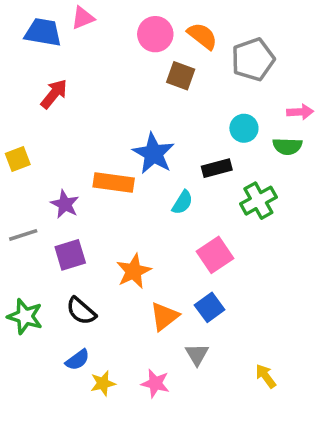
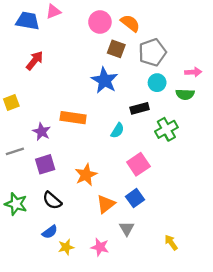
gray pentagon: (253, 59) -> (152, 52), moved
blue star: (153, 154) -> (105, 80), moved

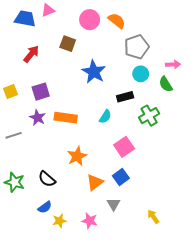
brown square: (116, 49) -> (68, 44), moved
green semicircle: (185, 94) -> (166, 84), turned 56
orange rectangle: (73, 118) -> (66, 118), moved
purple square: (45, 164) -> (41, 92), moved

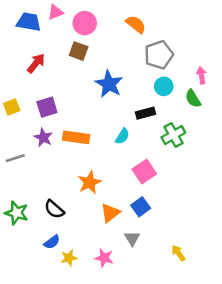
pink circle: (90, 20) -> (85, 23), moved
pink arrow: (173, 64) -> (201, 75), turned -96

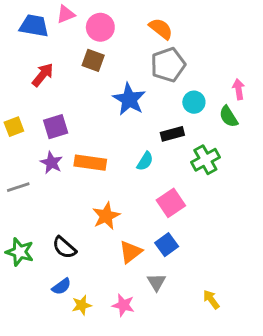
gray pentagon: (159, 55) -> (168, 65), moved

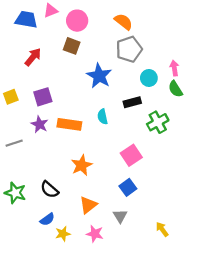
pink arrow: (239, 89) -> (174, 68), moved
cyan semicircle: (145, 161) -> (103, 117), moved, turned 136
orange triangle: (131, 252) -> (88, 205), moved

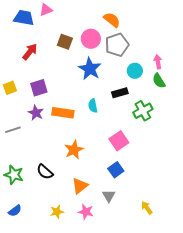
pink circle: (77, 21) -> (91, 39), moved
blue semicircle: (47, 219) -> (15, 211), moved

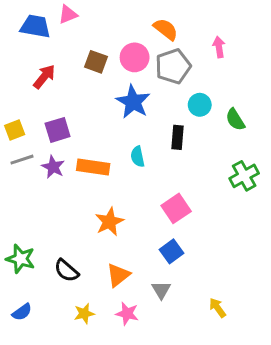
pink arrow: (158, 62) -> (219, 47), moved
black rectangle: (120, 93) -> (177, 137), turned -70
green cross: (143, 111) -> (244, 176), moved
gray line: (13, 130) -> (22, 160), moved
black semicircle: (45, 172) -> (66, 271), moved

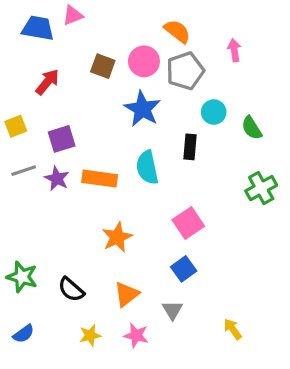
yellow square: (15, 130) -> (16, 126), moved
cyan semicircle: (138, 157) -> (147, 167), size x1.5

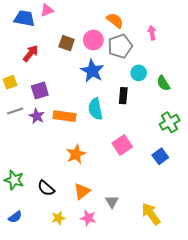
blue square: (184, 269) -> (160, 156), moved
yellow arrow: (233, 329) -> (151, 214), size x1.6

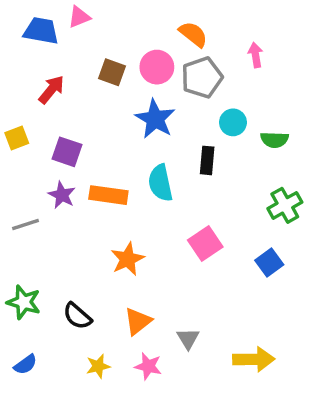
green semicircle: (163, 83) -> (274, 140), turned -56
purple square: (40, 90) -> (67, 152), turned 36
gray line: (15, 111) -> (25, 224), moved
yellow arrow: (151, 214) -> (254, 359), turned 125

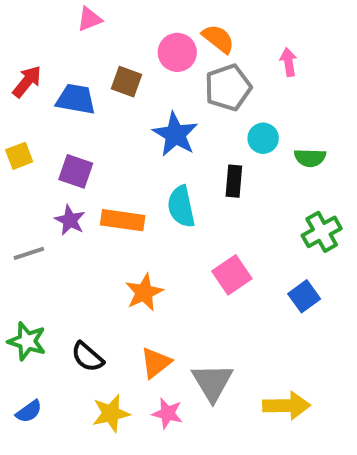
blue trapezoid: (41, 31) -> (76, 99), moved
pink circle: (157, 67) -> (177, 52), moved
red arrow: (51, 90) -> (27, 82), moved
gray triangle: (188, 339) -> (212, 382), size x1.6
yellow star: (98, 366) -> (111, 413), size x1.4

